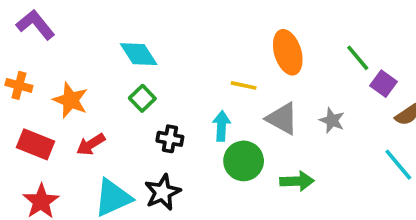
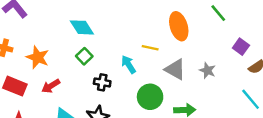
green line: (358, 58) -> (218, 13), moved
cyan arrow: (221, 126) -> (129, 65), moved, turned -36

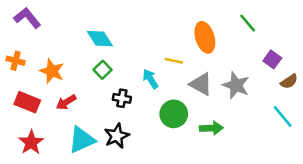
gray star: (207, 70) -> (236, 85), size x1.5

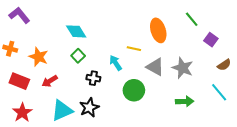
purple square: (272, 59) -> (211, 40), moved
green arrow: (211, 128) -> (185, 101), moved

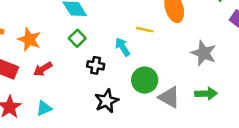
gray triangle: (155, 67) -> (169, 97), moved
black star: (89, 107) -> (107, 101), moved
cyan triangle: (62, 111) -> (44, 108), moved, size x0.6

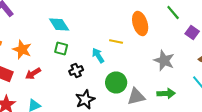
green square: (77, 38) -> (61, 48), turned -32
black cross: (96, 65) -> (76, 70), turned -32
gray triangle: (169, 97) -> (136, 96), turned -42

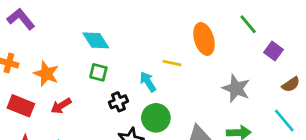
green circle: (116, 82) -> (156, 118), moved

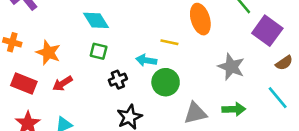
purple square: (273, 51) -> (267, 31), size x1.6
cyan arrow: (148, 82) -> (146, 60), turned -48
green circle: (156, 118) -> (166, 82), moved

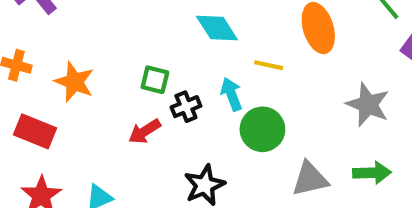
cyan diamond: (96, 20) -> (217, 28), moved
cyan arrow: (146, 60) -> (231, 94), turned 60
black cross: (118, 80) -> (186, 107), moved
red arrow: (63, 83) -> (145, 131), moved

